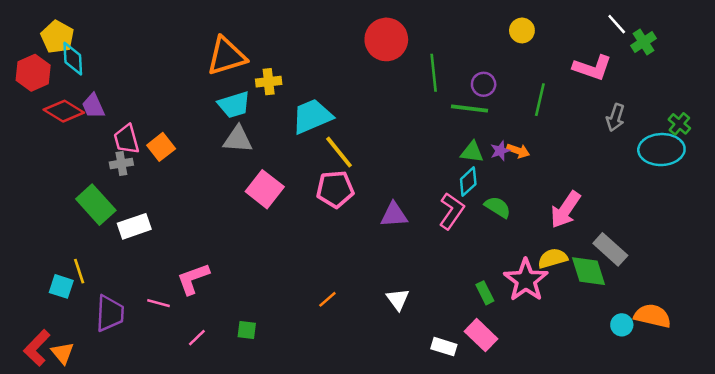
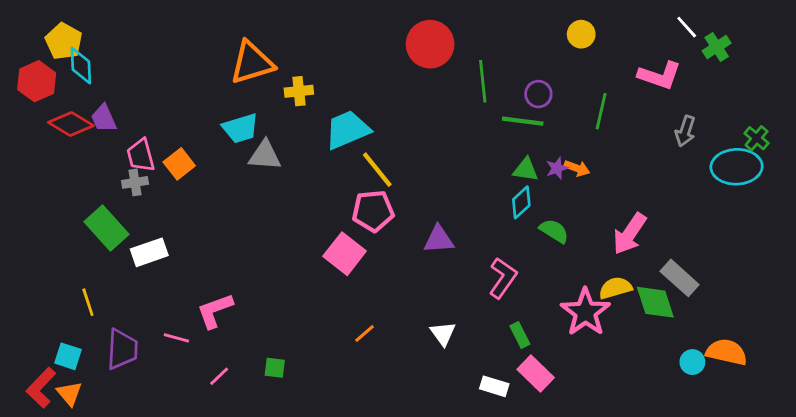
cyan trapezoid: (234, 105) -> (240, 128), moved
pink square: (265, 189) -> (345, 254), moved
pink L-shape: (452, 211) -> (503, 278), moved
cyan square: (61, 286) -> (68, 356), moved
green rectangle: (485, 293) -> (520, 335), moved

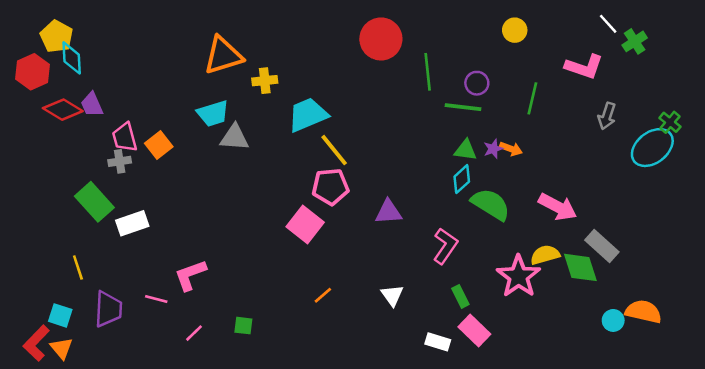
cyan ellipse: (737, 167) -> (652, 148), turned -36
green semicircle: (554, 231) -> (491, 204), size x1.5
pink arrow: (630, 234) -> (558, 207), turned -96

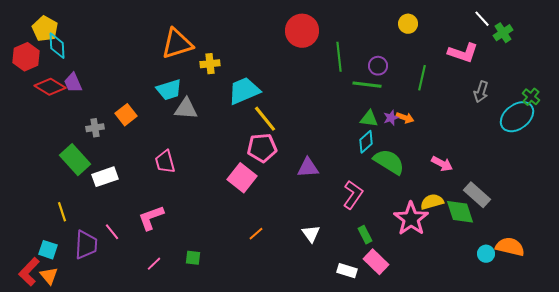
pink trapezoid: (125, 137) -> (165, 162), moved
pink arrow: (558, 207) -> (442, 164), size x0.7
pink line: (156, 299) -> (112, 232), moved, turned 36

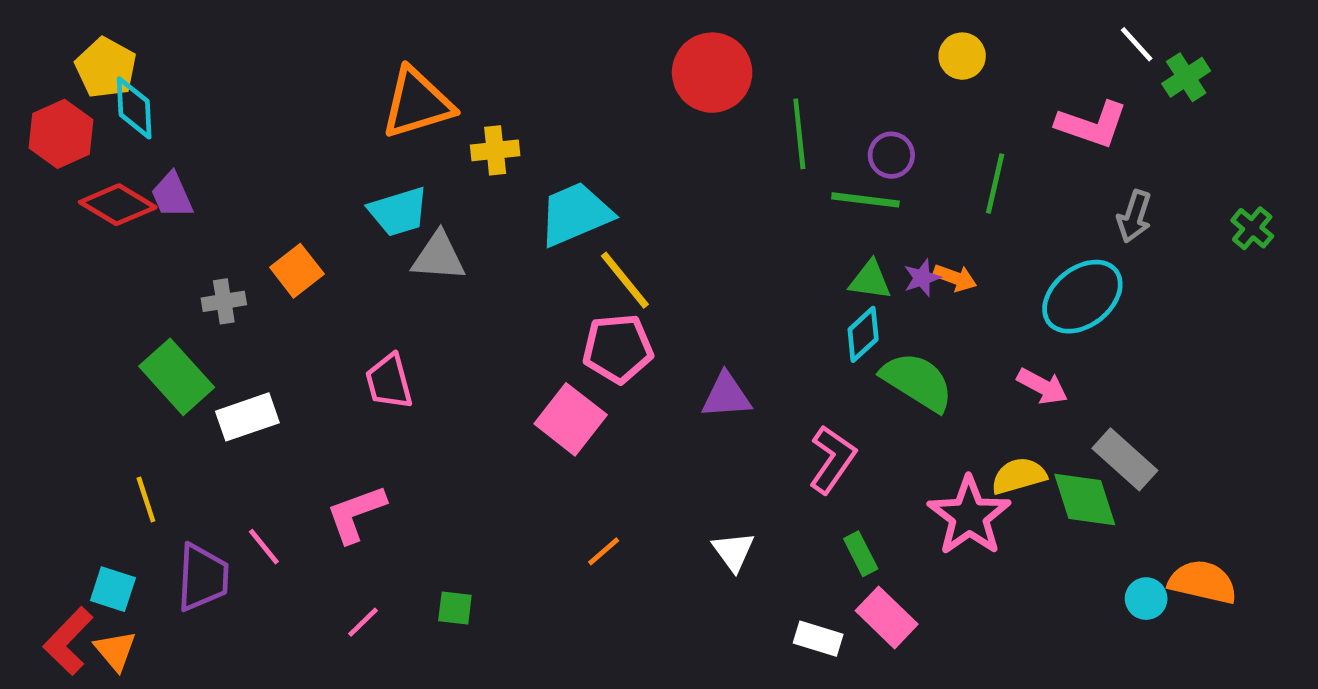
cyan ellipse: (517, 117) -> (1082, 297), moved

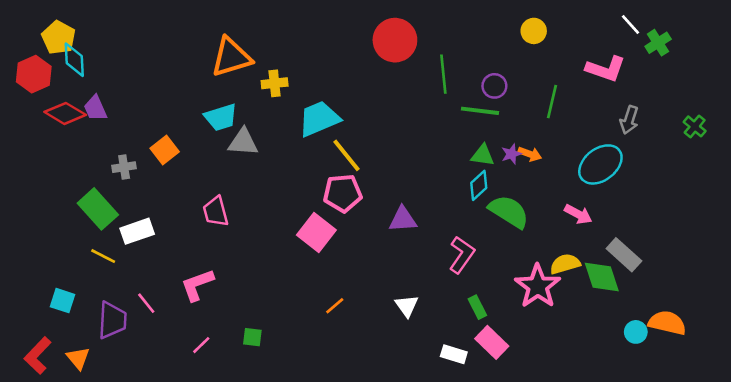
yellow line: (146, 499) -> (103, 256), moved, turned -45
cyan square: (113, 589) -> (63, 301), moved
orange triangle: (115, 650) -> (78, 358), moved

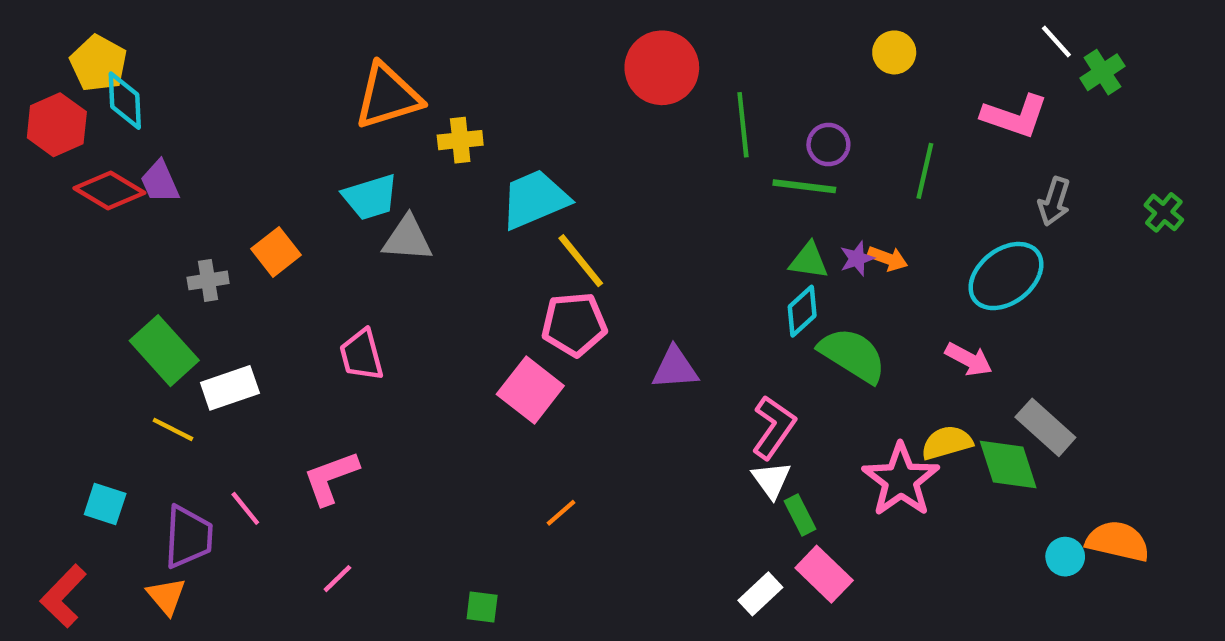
white triangle: (407, 306) -> (771, 480), moved
green square: (252, 337) -> (482, 607), moved
white rectangle: (454, 354) -> (760, 594), turned -60
orange triangle: (78, 358) -> (166, 596), moved

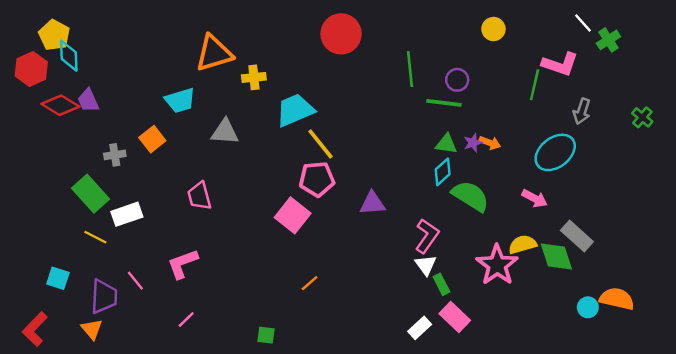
red circle: (662, 68) -> (341, 34), moved
green line: (925, 171) -> (535, 85), moved
cyan trapezoid: (370, 197) -> (180, 100), moved

